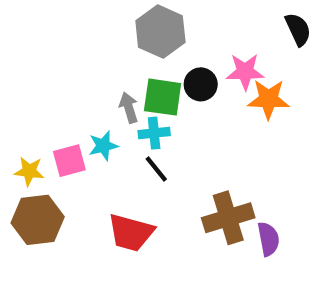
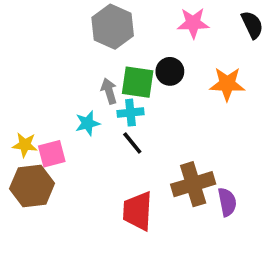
gray hexagon: (160, 31) -> (113, 27), moved
pink star: (245, 72) -> (193, 23), moved
pink square: (69, 161) -> (52, 154), moved
red trapezoid: (131, 233) -> (138, 211), moved, turned 78

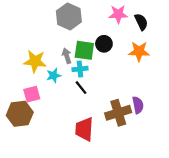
black semicircle: (252, 25) -> (141, 22), moved
yellow star: (25, 145) -> (35, 61), moved, size x1.5
purple semicircle: (227, 202) -> (138, 105), moved

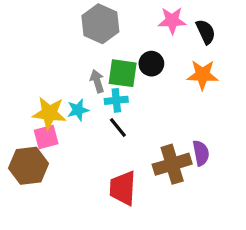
yellow star: (35, 61) -> (49, 113), moved

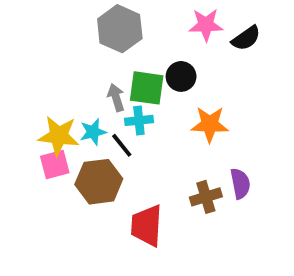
black semicircle: (206, 32) -> (246, 38), turned 80
orange star: (202, 75) -> (210, 124), moved
black line: (118, 127) -> (122, 145), moved
brown cross: (172, 164) -> (206, 197), size x0.7
brown hexagon: (29, 166) -> (99, 182), moved

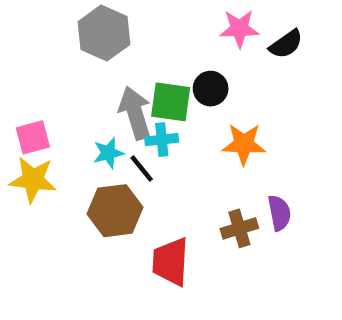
gray hexagon: (120, 29) -> (104, 33), moved
gray arrow: (116, 97) -> (135, 113), size x1.6
yellow star: (59, 136) -> (33, 180), moved
pink square: (55, 164) -> (33, 137), moved

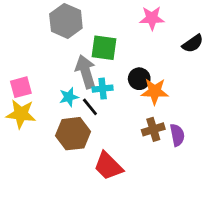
black semicircle: (286, 44) -> (193, 44), moved
black circle: (211, 89) -> (139, 79), moved
green square: (171, 102) -> (104, 48), moved
brown cross: (239, 228) -> (153, 129), moved
red trapezoid: (171, 262) -> (108, 166), turned -48

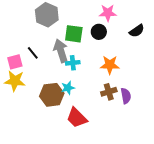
black circle: (139, 79) -> (99, 32), moved
cyan star: (69, 97) -> (68, 88), moved
black line: (90, 107) -> (33, 53), moved

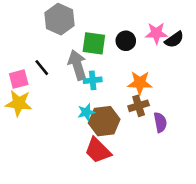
pink star: (108, 13) -> (156, 33), moved
brown cross: (109, 92) -> (139, 106), moved
brown hexagon: (52, 95) -> (104, 121), moved

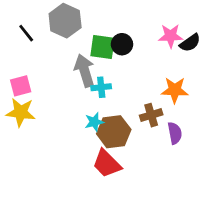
black circle: (126, 41) -> (122, 44), moved
black line: (42, 68) -> (26, 33), moved
orange star: (140, 83) -> (175, 90), moved

